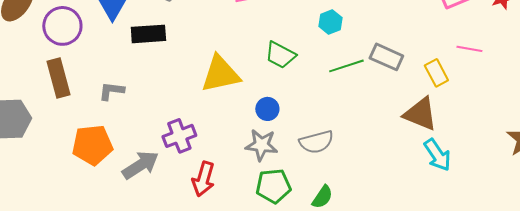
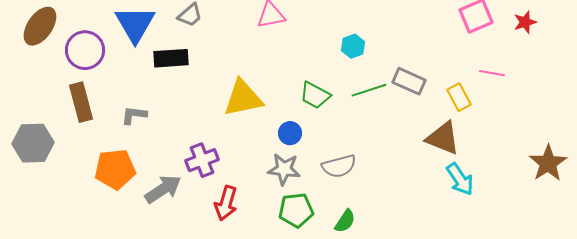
green trapezoid: (280, 55) -> (315, 95), moved

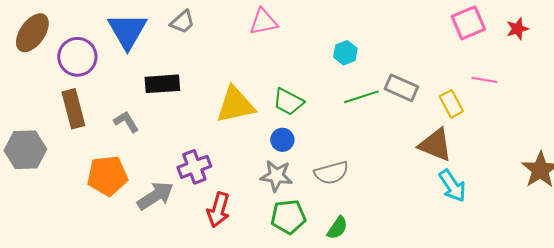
black rectangle: (171, 58) -> (162, 84), moved
green trapezoid: (315, 95) -> (288, 102), moved
gray L-shape: (134, 115) -> (126, 122), turned 52

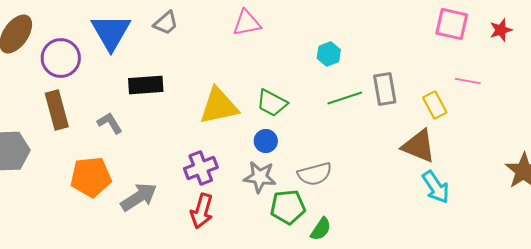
pink square: (468, 23) -> (452, 24), turned 36
gray rectangle: (401, 88) -> (385, 89), turned 56
purple cross: (194, 167) -> (201, 168), moved
green pentagon: (288, 217) -> (288, 207), moved

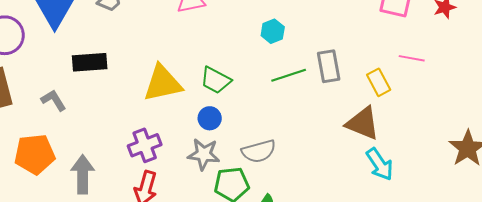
gray arrow: (139, 197) -> (83, 174), turned -57

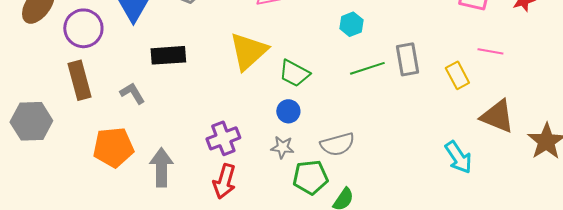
yellow triangle: (163, 83) -> (248, 51), moved, turned -30
brown triangle: (363, 123) -> (497, 116), moved
gray star: (204, 154) -> (282, 147), size x0.7

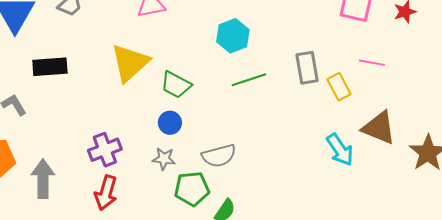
cyan hexagon: (351, 24) -> (233, 36), size x1.4
gray rectangle: (407, 59) -> (307, 68), moved
cyan arrow: (458, 157) -> (340, 150), moved

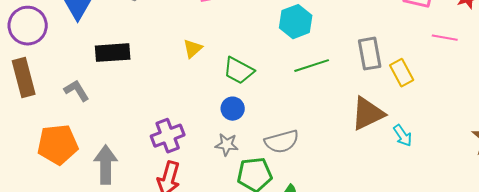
yellow triangle: (130, 63) -> (193, 49), size x0.5
pink line: (372, 63) -> (445, 38), moved
brown triangle: (379, 128) -> (368, 114), moved, turned -48
cyan arrow: (340, 150) -> (403, 136), size x0.7

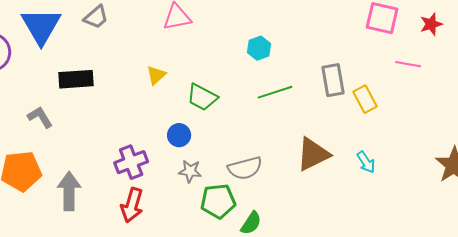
cyan hexagon: (296, 22) -> (259, 48), size x0.7
blue circle: (233, 109) -> (179, 135), moved
brown triangle: (368, 114) -> (313, 154), moved

